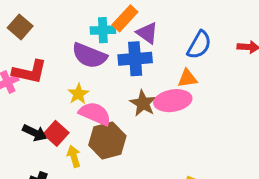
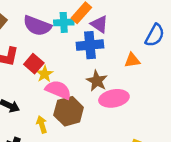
blue semicircle: (199, 45) -> (155, 35), moved
purple semicircle: (89, 56) -> (37, 26), moved
pink ellipse: (173, 101) -> (114, 98), moved
red square: (56, 133) -> (34, 64), moved

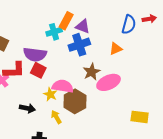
purple semicircle: (37, 26) -> (35, 54), moved
yellow star: (45, 74) -> (50, 94), moved
brown star: (97, 81) -> (92, 72), turned 30

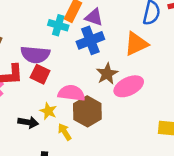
cyan cross: (54, 32) -> (58, 25), turned 35
orange triangle: (116, 49) -> (136, 44), size x1.5
yellow star: (50, 94) -> (48, 111), moved

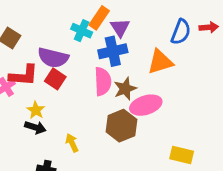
purple triangle: (94, 17) -> (120, 28), turned 30
pink semicircle: (71, 93) -> (103, 81), moved, turned 72
yellow star: (48, 111) -> (36, 110), moved
brown hexagon: (87, 111) -> (121, 126), moved

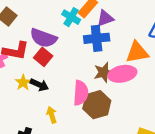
purple triangle: (120, 28) -> (105, 18), turned 36
pink semicircle: (103, 81) -> (81, 93), moved
pink ellipse: (146, 105) -> (122, 74), moved
black arrow: (35, 127) -> (39, 85), moved

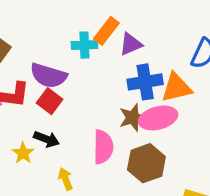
cyan cross: (71, 17) -> (84, 45), turned -30
blue cross: (97, 38) -> (145, 82), moved
yellow star: (23, 83) -> (23, 153), moved
brown hexagon: (97, 105) -> (146, 163), moved

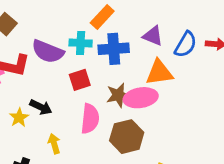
purple triangle: (131, 44) -> (153, 36), moved, turned 40
cyan cross: (84, 45) -> (81, 43), moved
blue cross: (145, 82) -> (114, 49), moved
red square: (50, 101) -> (80, 80), moved, turned 30

